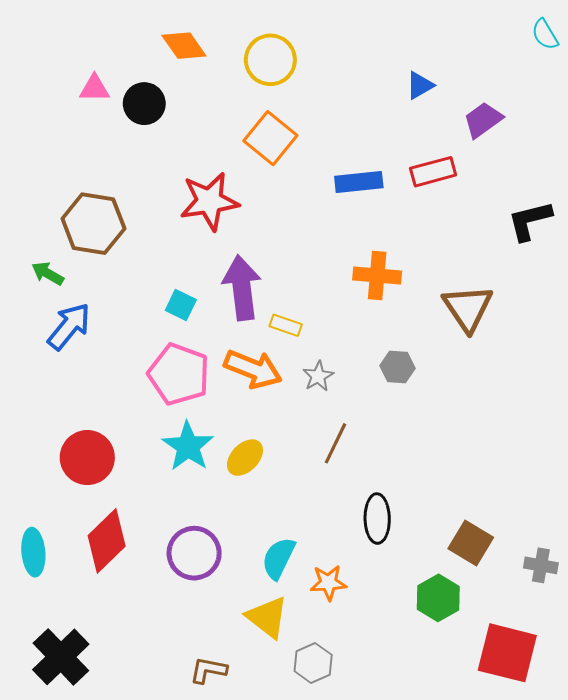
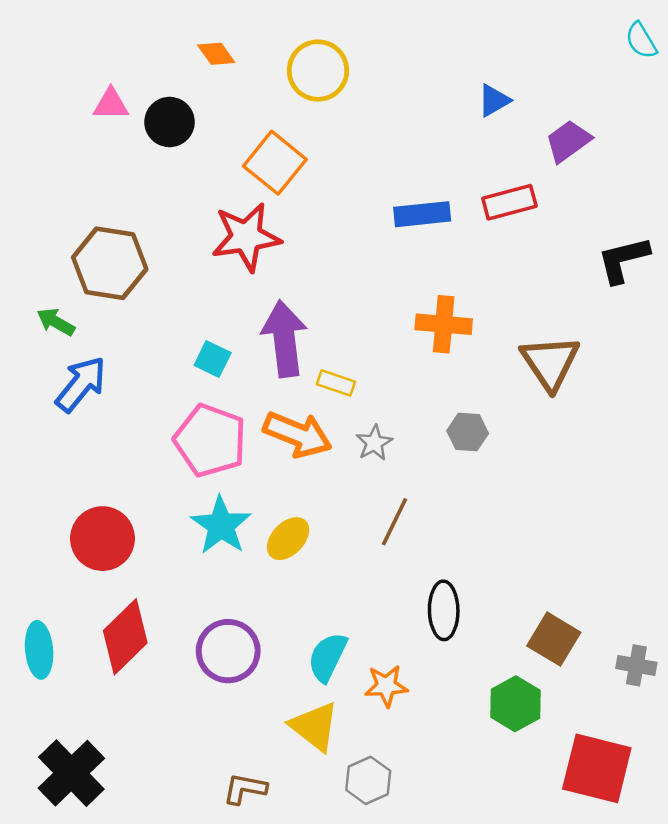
orange diamond: (184, 46) -> (216, 54), size x0.7
orange square: (270, 138) -> (275, 163), moved

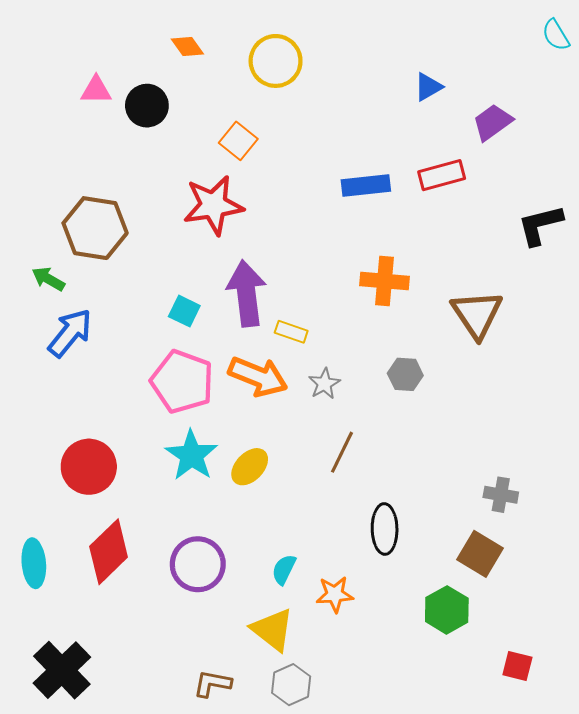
orange square: (275, 163) -> (238, 141), size x0.7
cyan semicircle: (328, 657) -> (284, 569), size x0.7
gray cross: (636, 665) -> (501, 495), moved
red square: (597, 768) -> (517, 666), size x0.5
gray hexagon: (368, 780) -> (291, 685), moved

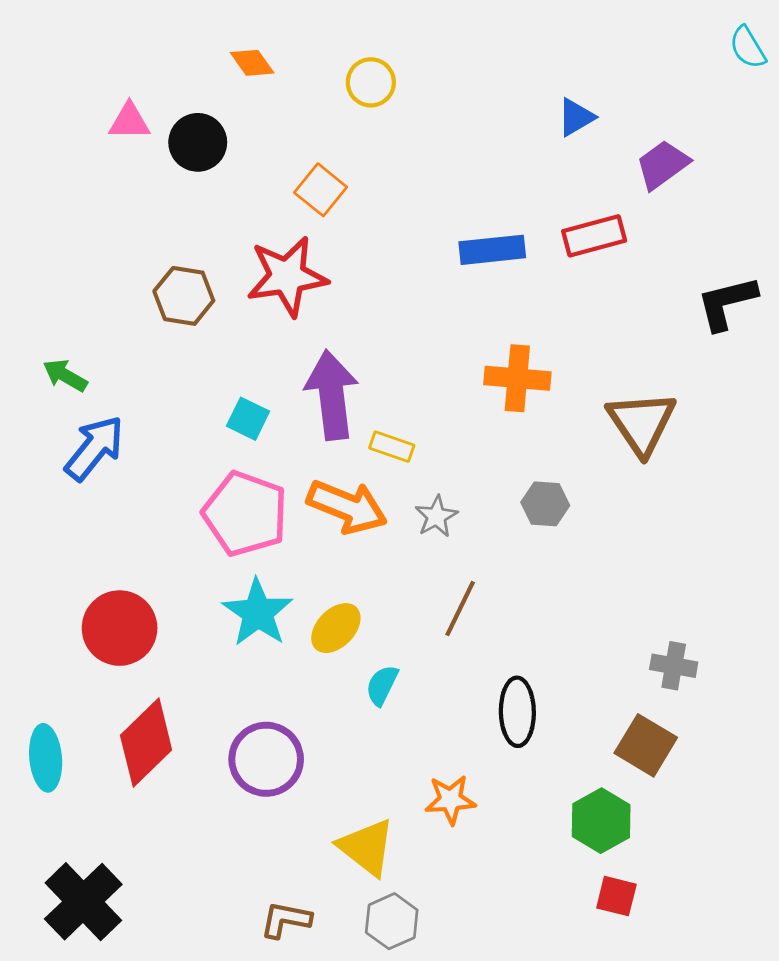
yellow circle: (276, 61) -> (371, 82), size x0.7
brown hexagon: (95, 228) -> (184, 296), moved, size x0.7
cyan semicircle: (284, 569) -> (382, 685), moved
red square: (517, 666) -> (616, 896), moved

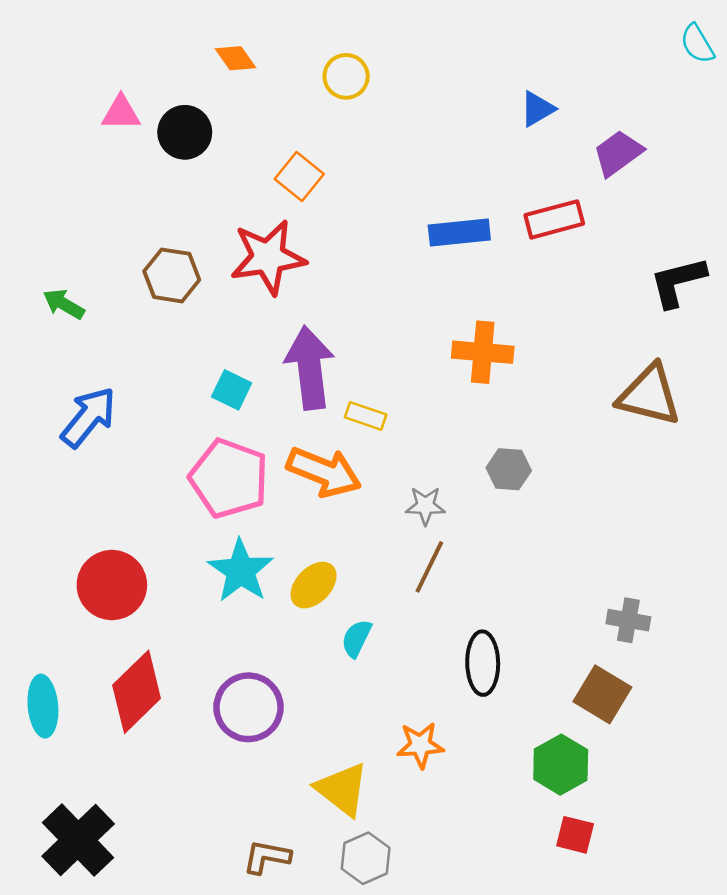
green arrow: (65, 375) -> (64, 304), moved
brown triangle: (642, 423) -> (649, 395), moved, turned -42
gray star: (436, 516) -> (425, 506), moved, turned 30

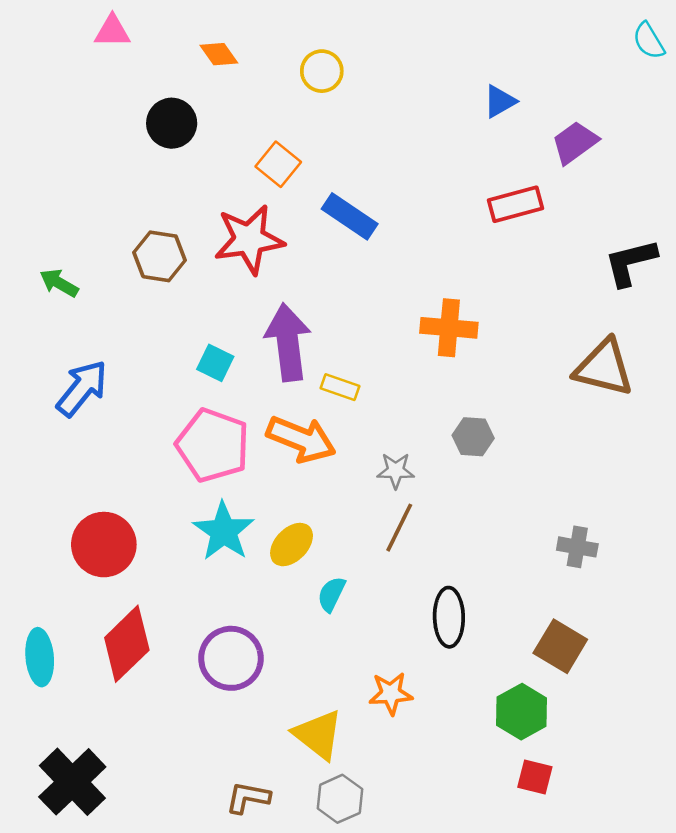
pink triangle: (121, 113) -> (112, 31), moved
blue rectangle: (459, 232) -> (350, 216), moved, turned 40
gray cross: (628, 620) -> (577, 547), moved

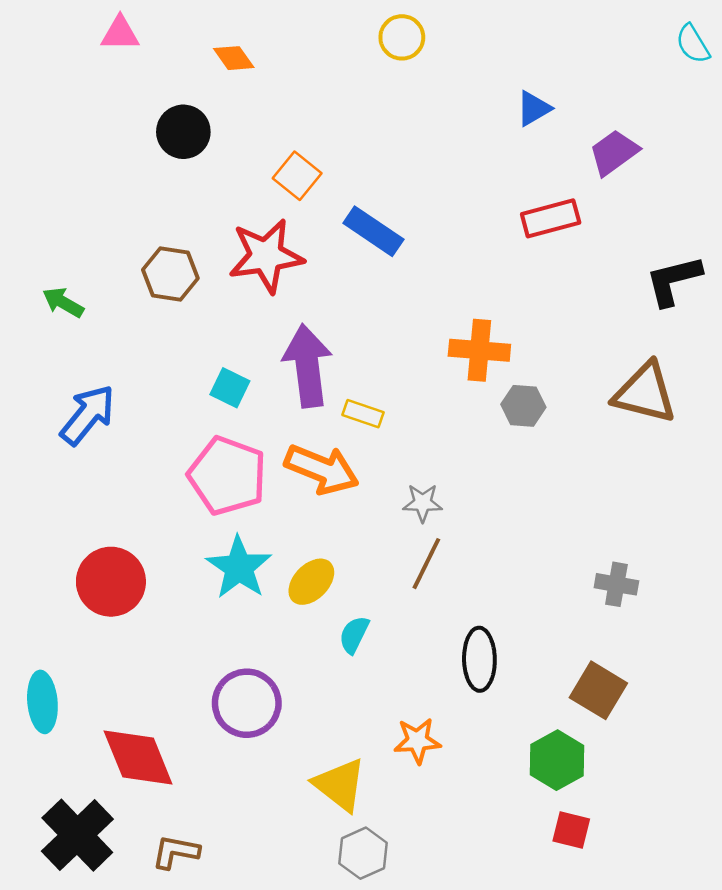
yellow circle: (322, 71) -> (402, 37), moved
gray hexagon: (473, 437) -> (523, 406), moved
red diamond: (127, 644) -> (138, 758), moved, turned -68
brown L-shape: (248, 798) -> (176, 852), moved

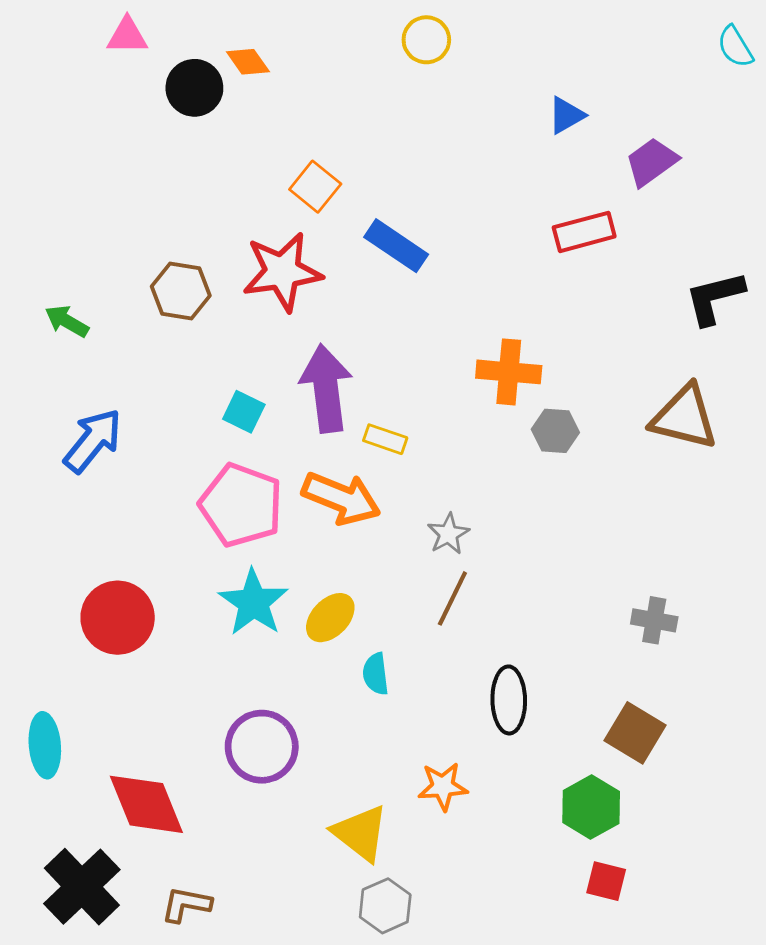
black circle: (183, 132) -> (194, 88), moved
gray star: (423, 503) -> (448, 534), turned -30
cyan semicircle: (354, 635) -> (376, 674), turned -33

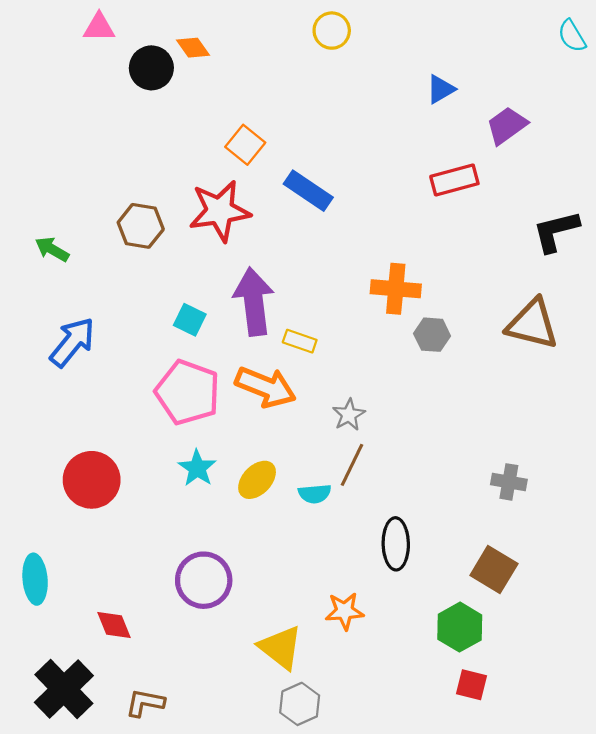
cyan star: (253, 603) -> (197, 468), size x0.7
cyan semicircle: (376, 674) -> (315, 494), moved, turned -88
red diamond: (146, 804) -> (114, 625), size x0.6

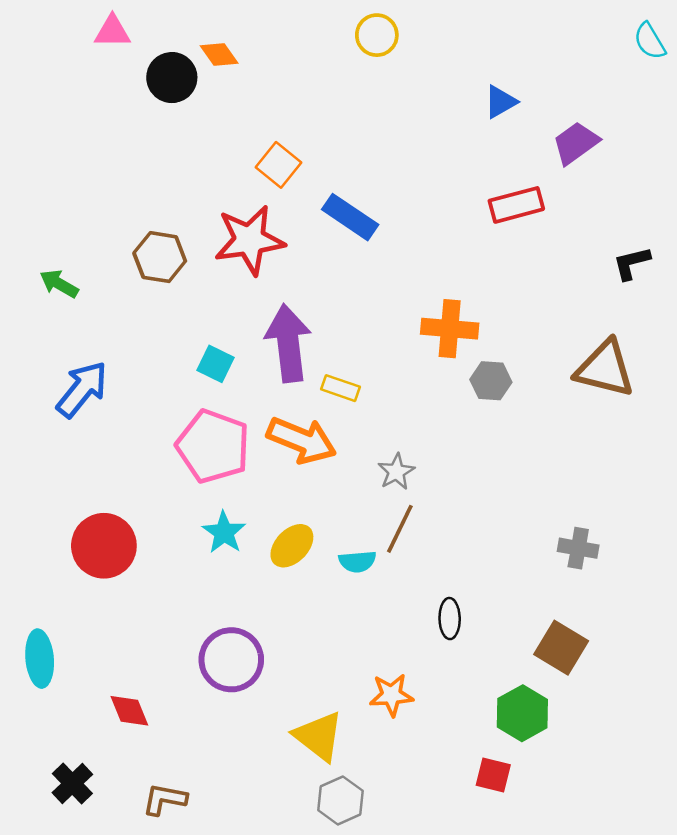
black L-shape: (556, 231) -> (632, 263), size x0.7
black ellipse: (396, 544) -> (450, 619), size x0.7
red square: (472, 685) -> (493, 775), moved
black cross: (64, 689) -> (72, 783), size x0.6

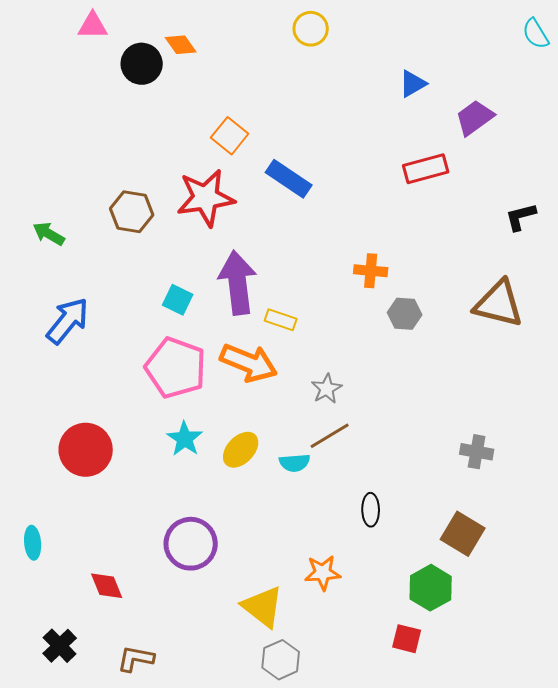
orange cross: (450, 329) -> (371, 271), size x0.7
brown line: (400, 529) -> (330, 436), turned 33
cyan ellipse: (40, 659) -> (33, 543), size x0.7

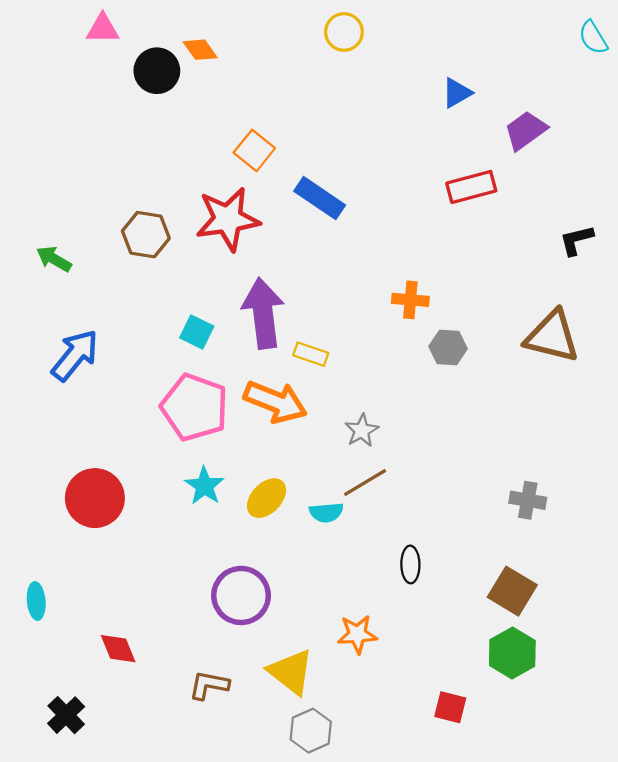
purple circle: (191, 544) -> (241, 595), moved
green hexagon: (431, 588) -> (512, 653), moved
brown L-shape: (136, 659) -> (209, 685), moved

